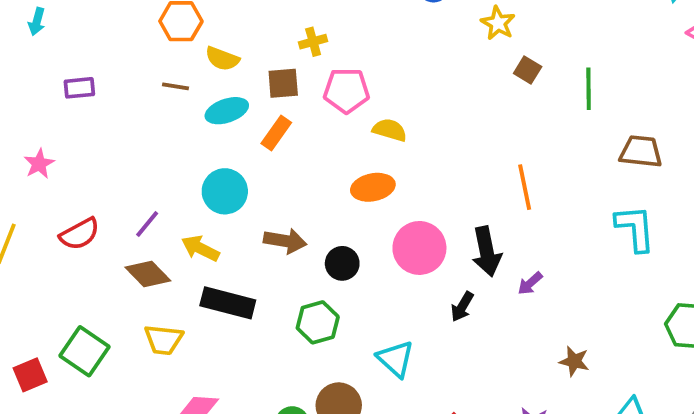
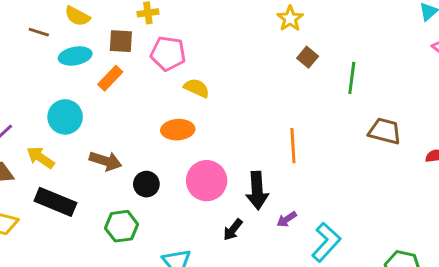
cyan L-shape: (635, 228) -> (326, 242), moved, turned 39

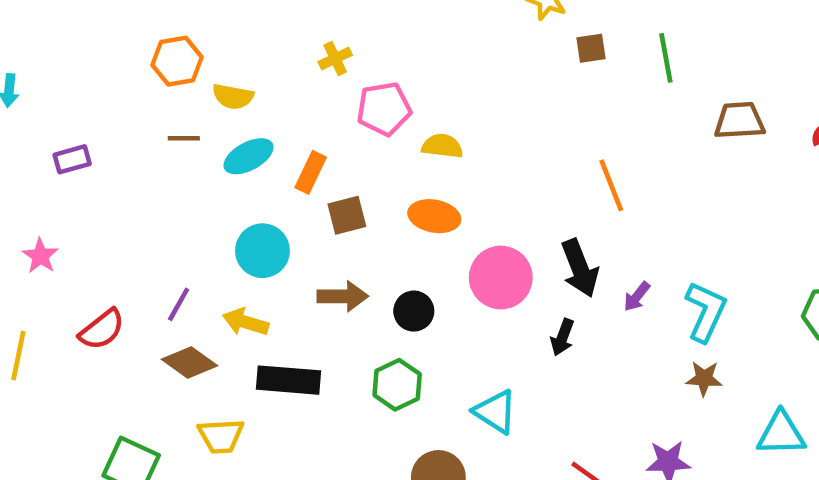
brown square: (121, 41) -> (347, 215), moved
brown square: (308, 57) -> (591, 48), turned -30
orange ellipse: (178, 130) -> (434, 216), turned 32

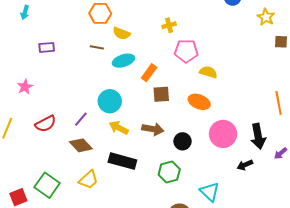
cyan circle: (262, 251) -> (110, 101), moved
yellow arrow: (245, 322) -> (119, 128), moved
black arrow: (562, 337) -> (245, 165), turned 35
yellow trapezoid: (221, 436) -> (89, 180), turned -50

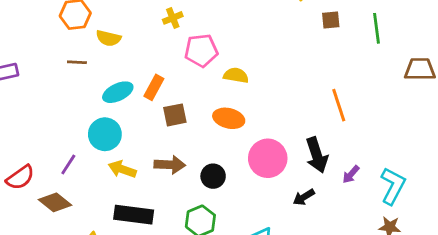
cyan ellipse: (123, 61) -> (118, 92), moved
brown diamond: (81, 145) -> (55, 202), moved

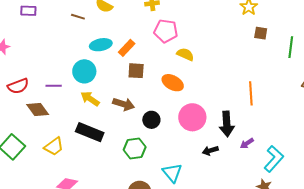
purple line: (68, 164) -> (54, 86), turned 42

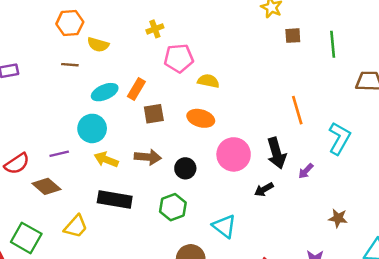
cyan L-shape: (274, 159) -> (339, 138), moved

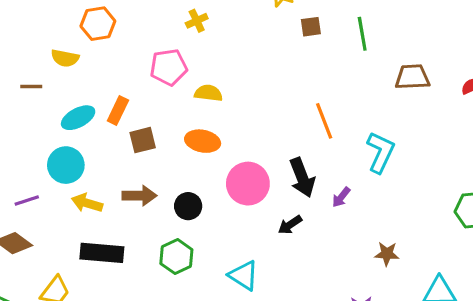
orange hexagon: (70, 23) -> (98, 24), moved
yellow cross: (155, 29) -> (197, 21), moved

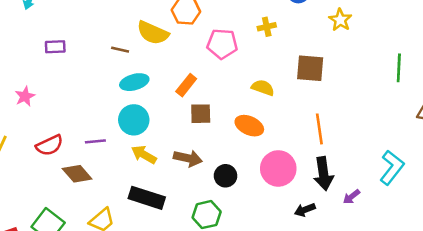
brown square: (311, 27) -> (310, 68), moved, size x1.6
yellow semicircle: (65, 58) -> (153, 33), size x1.4
pink pentagon: (169, 67) -> (222, 44), moved
cyan ellipse: (78, 118) -> (134, 82), moved
orange line: (324, 121) -> (319, 129), moved

